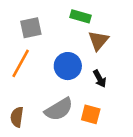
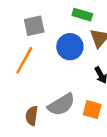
blue circle: (68, 66) -> (70, 47), moved
brown semicircle: (17, 117) -> (32, 116), moved

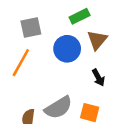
green rectangle: (82, 15) -> (80, 16), turned -42

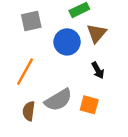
orange line: (21, 63) -> (25, 72), moved

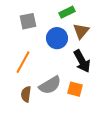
black arrow: (98, 70) -> (82, 61), size x1.6

